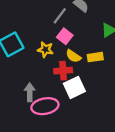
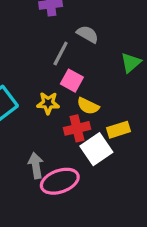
yellow rectangle: (95, 57) -> (119, 130), moved

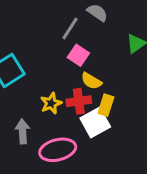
yellow star: (48, 103) -> (51, 103), moved, turned -30
yellow rectangle: (119, 130) -> (106, 105), moved, turned -60
gray arrow: (36, 165) -> (23, 131), moved

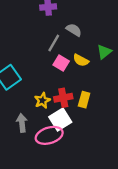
yellow semicircle: (91, 81) -> (81, 60), moved
white square: (95, 123) -> (60, 120), moved

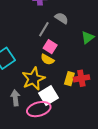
yellow semicircle: (81, 60) -> (47, 59), moved
red cross: (63, 98) -> (81, 78), moved
yellow star: (42, 100) -> (33, 79), size x1.6

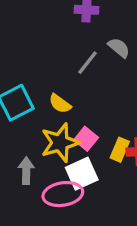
pink square: (50, 47) -> (86, 139), moved
yellow semicircle: (47, 59) -> (60, 104), moved

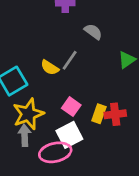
gray line: (87, 63) -> (70, 60), moved
yellow semicircle: (60, 104) -> (50, 67), moved
yellow star: (60, 143) -> (28, 114), moved

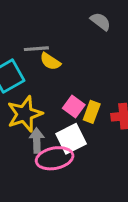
gray line: (70, 60) -> (36, 49), moved, turned 50
yellow rectangle: (99, 114) -> (92, 112), moved
gray arrow: (25, 135) -> (37, 140), moved

